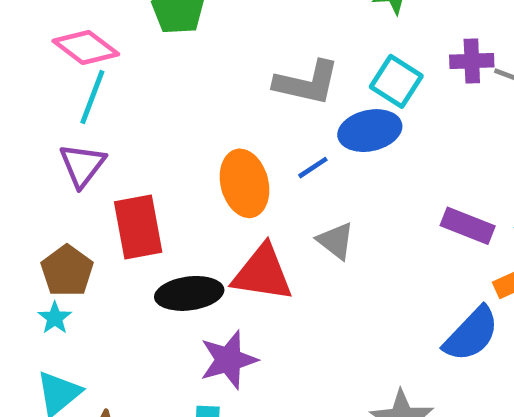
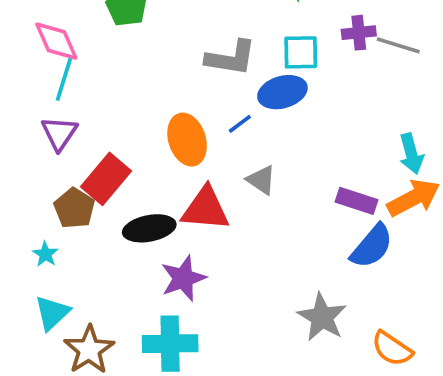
pink diamond: (86, 48) -> (56, 41), turned 33
cyan square: (396, 81) -> (301, 52), turned -30
purple rectangle: (468, 226) -> (356, 201), moved
red rectangle: (138, 227) -> (106, 179), turned 54
brown pentagon: (67, 271) -> (74, 208), moved

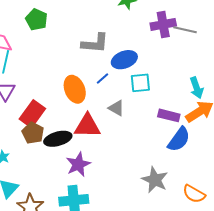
purple cross: (359, 33) -> (163, 24), size x1.4
cyan square: (301, 52) -> (140, 83), moved
brown pentagon: (74, 208) -> (33, 133), moved

